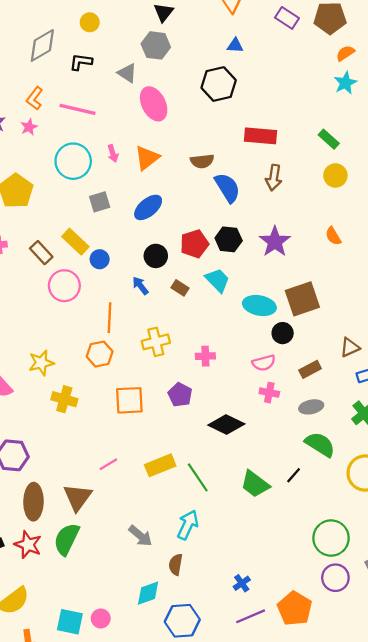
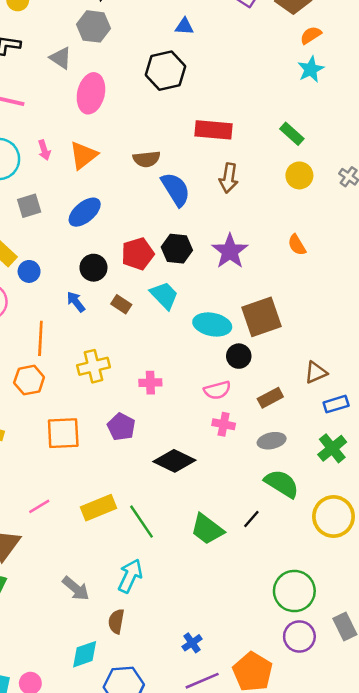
pink ellipse: (154, 104) -> (91, 93), turned 40

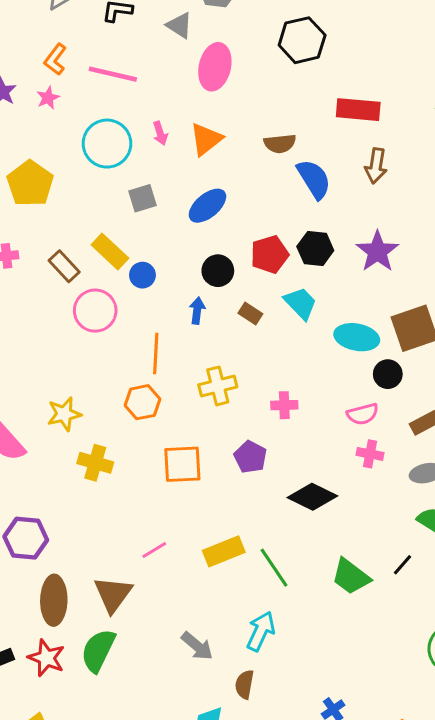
blue arrow: (76, 302) -> (197, 311), turned 45

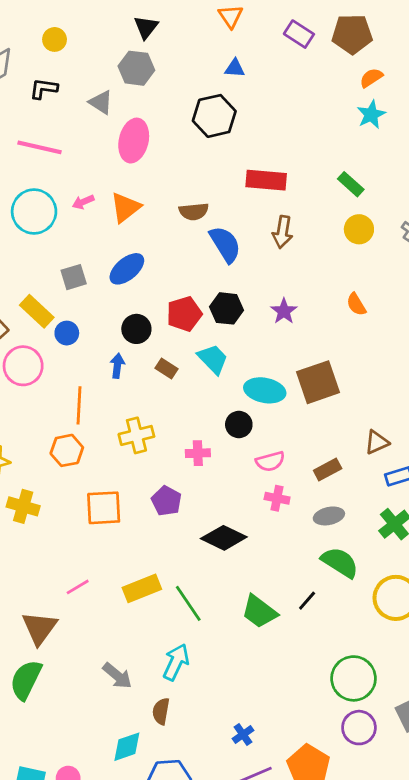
pink arrow: (160, 133) -> (83, 202), turned 85
gray square: (142, 198) -> (74, 277), moved
purple star: (377, 251) -> (284, 311), size x0.7
black circle: (388, 374) -> (239, 425), moved

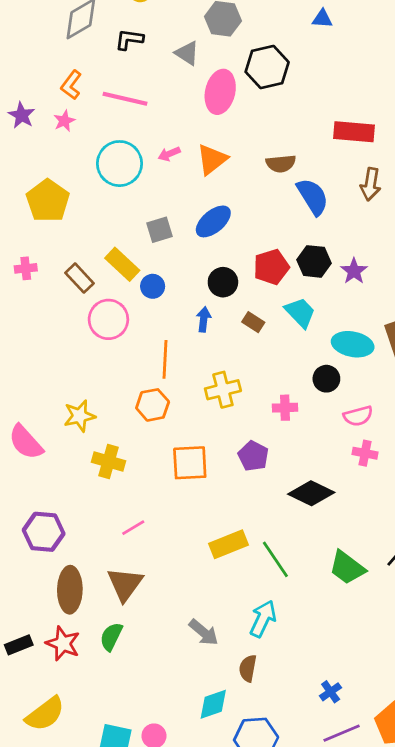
black hexagon: (214, 116) -> (267, 67), moved
purple star: (284, 311) -> (354, 271), moved
pink line: (78, 587) -> (133, 528), moved
green semicircle: (26, 680) -> (111, 637), size x0.7

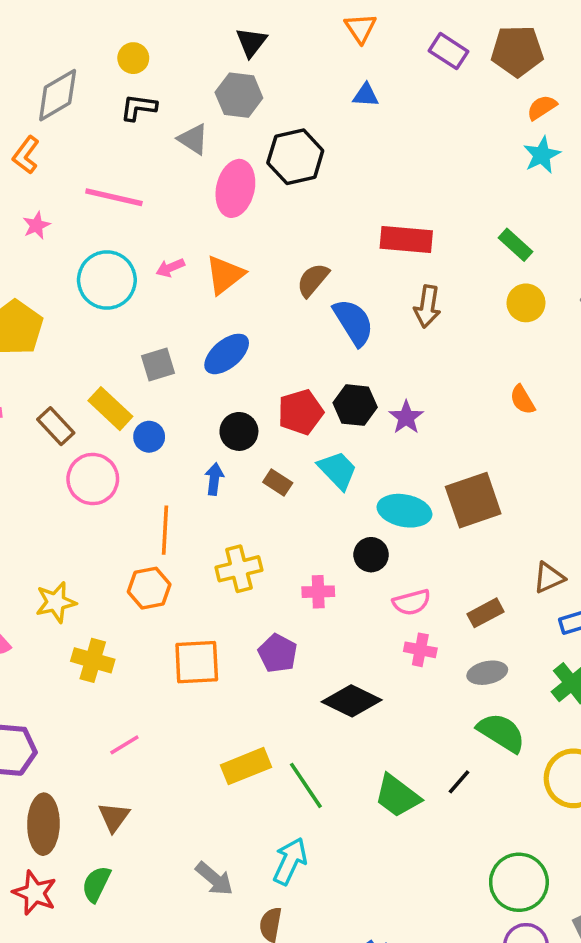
black L-shape: (129, 39) -> (139, 107), moved
orange L-shape: (71, 85) -> (26, 155), moved
brown semicircle: (281, 164) -> (313, 280), turned 136
brown triangle: (125, 584) -> (114, 817), size x0.7

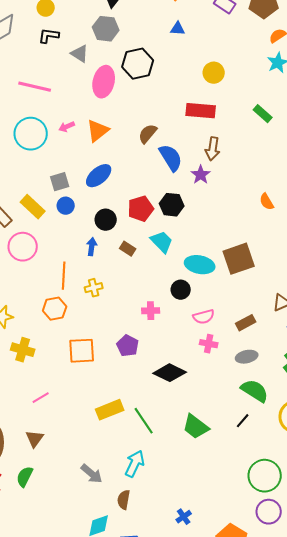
yellow circle: (526, 303) -> (214, 73), moved
purple star: (406, 417) -> (201, 175), moved
blue circle: (149, 437) -> (66, 206), moved
yellow cross: (239, 569) -> (94, 288), moved, size x0.7
black line: (459, 782) -> (243, 421), moved

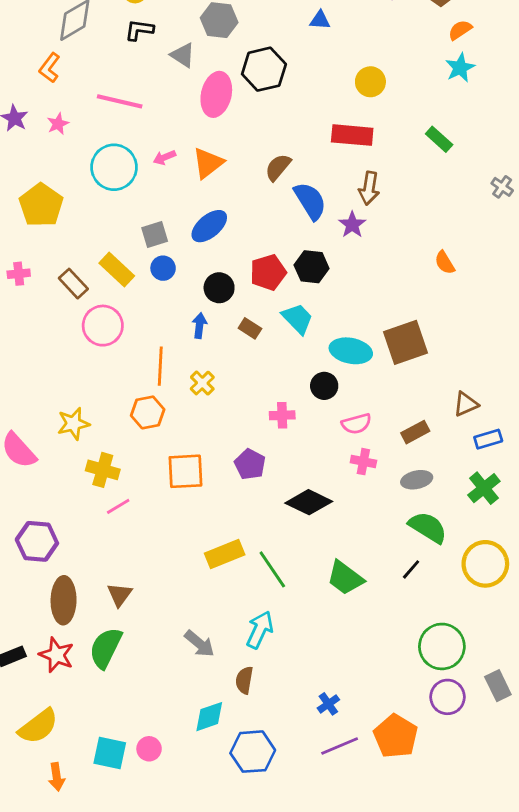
yellow cross: (94, 288) -> (202, 383), turned -30
pink line: (41, 398) -> (118, 506), moved
green semicircle: (25, 477) -> (106, 648), size x1.4

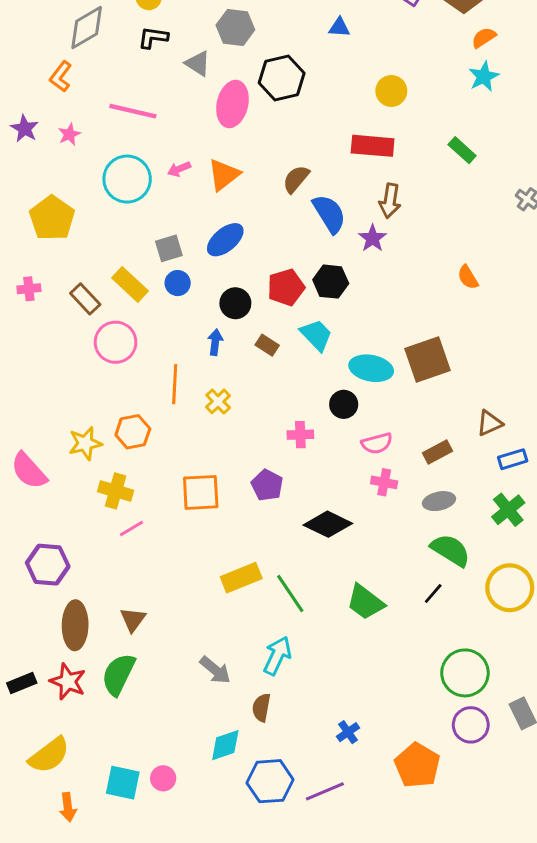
orange hexagon: (148, 412) -> (133, 432), moved
purple line: (340, 746) -> (325, 791), moved

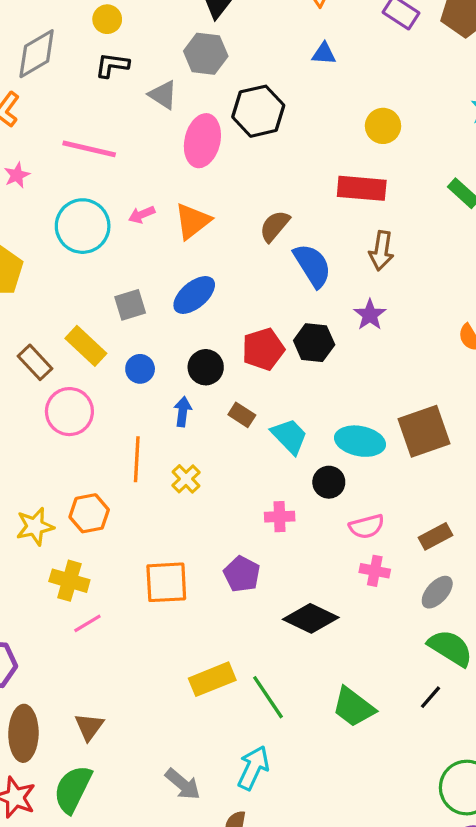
purple star: (373, 238) -> (370, 315), moved
blue circle: (178, 283) -> (140, 369), moved
cyan trapezoid: (316, 335) -> (289, 436), moved
gray ellipse: (439, 501) -> (437, 592), turned -36

